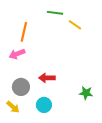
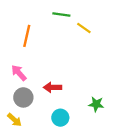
pink arrow: (17, 54) -> (19, 73), moved, turned 70
cyan circle: (44, 105) -> (60, 118), moved

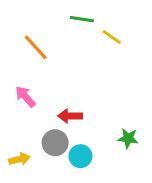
orange line: (27, 36) -> (36, 47), turned -55
gray circle: (23, 97) -> (55, 143), moved
yellow arrow: (14, 120) -> (19, 159), turned -56

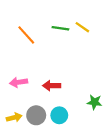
green line: (82, 19) -> (60, 28), moved
pink arrow: (25, 97) -> (19, 82), moved, turned -56
gray circle: (55, 143) -> (36, 115), moved

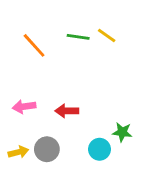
cyan circle: (59, 115) -> (99, 149), moved

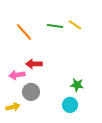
red arrow: (67, 111) -> (34, 64), moved
green star: (122, 132) -> (77, 85), moved
gray circle: (47, 149) -> (31, 92), moved

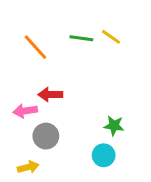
yellow arrow: (13, 107) -> (28, 167), moved

